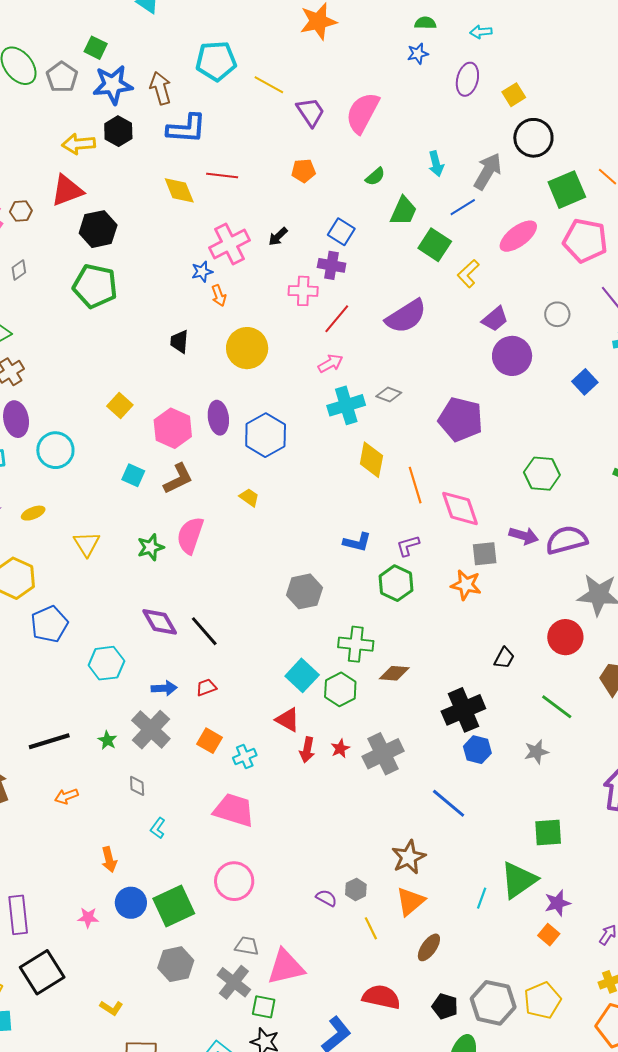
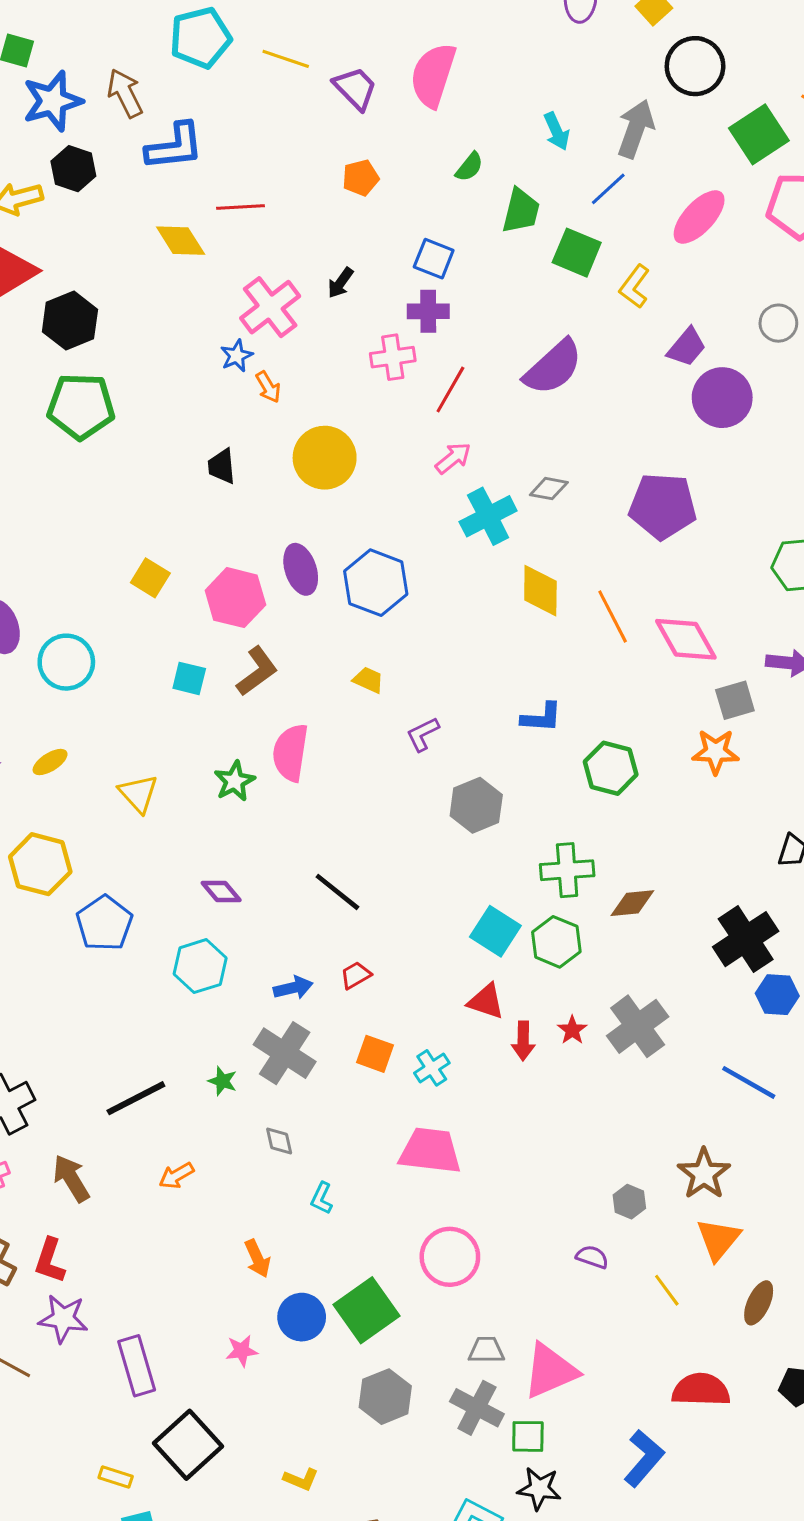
purple L-shape: (408, 546) -> (423, 734), moved
purple diamond: (160, 622) -> (221, 892), moved, size x0.7
gray hexagon: (356, 890) -> (629, 1202), moved

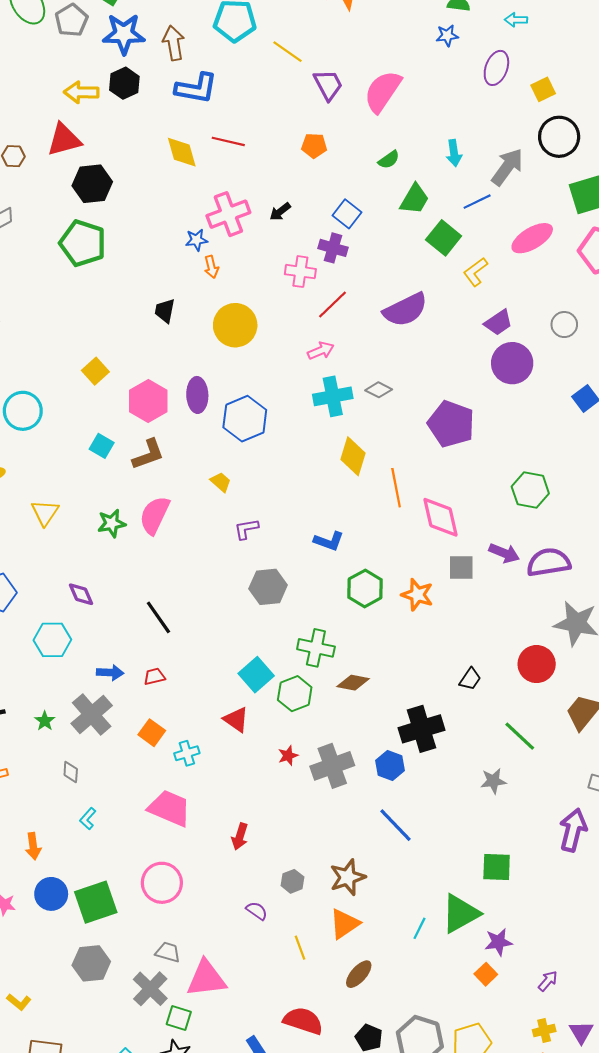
orange star: (716, 752) -> (417, 595), moved
blue hexagon: (777, 995) -> (390, 766), moved
red arrow: (523, 1041) -> (240, 837), moved

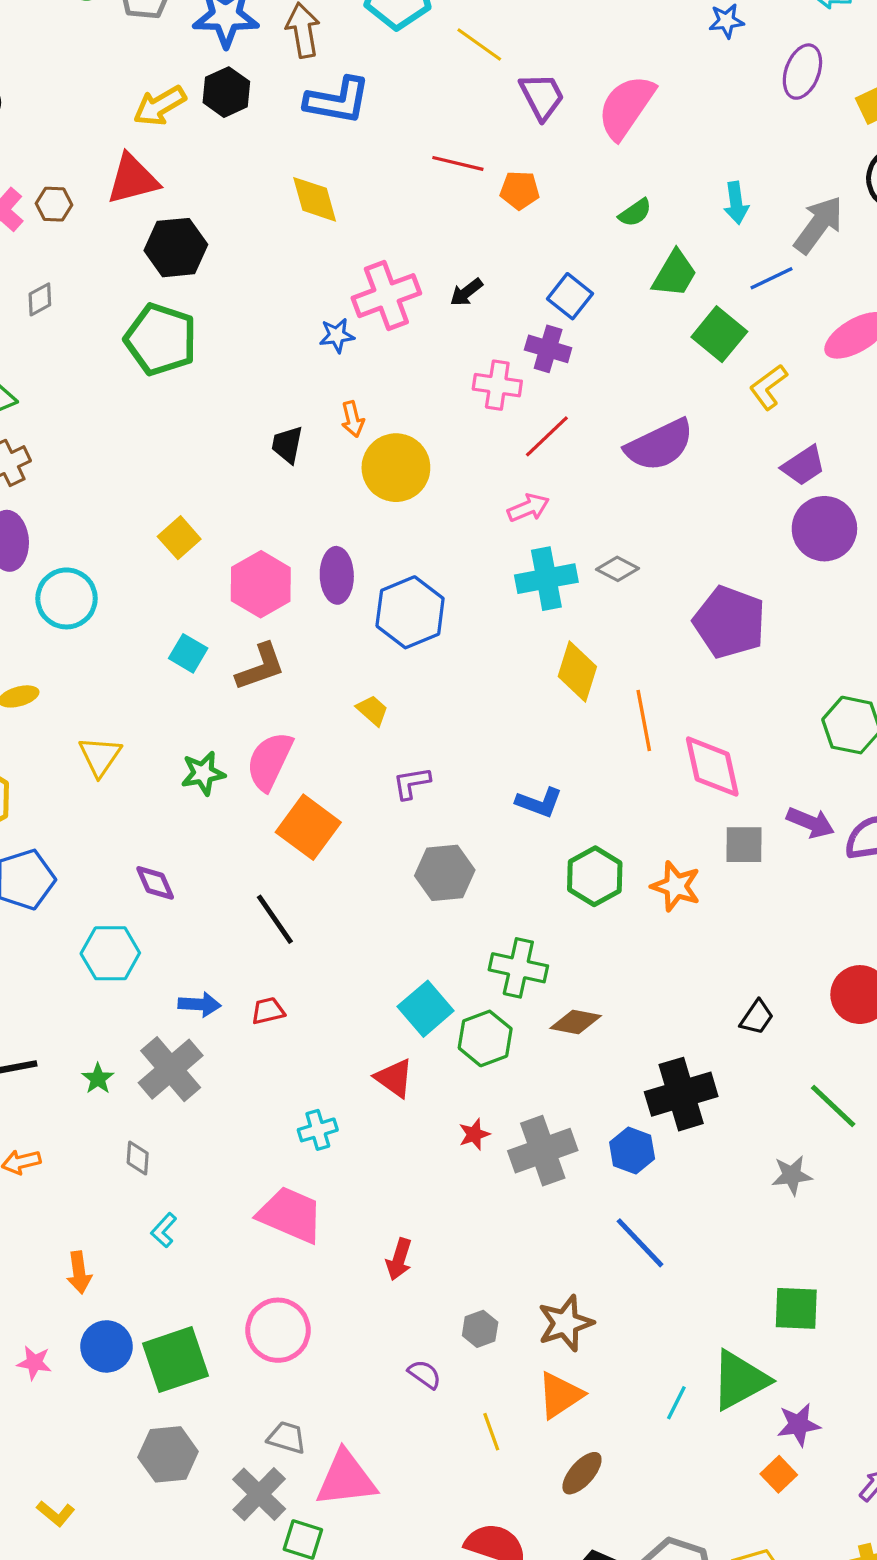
yellow arrow: (81, 92) -> (160, 106), turned -32
red line: (228, 141) -> (458, 163), moved
orange arrow: (211, 267) -> (353, 419), moved
orange square: (152, 733) -> (308, 827), moved, size x1.5

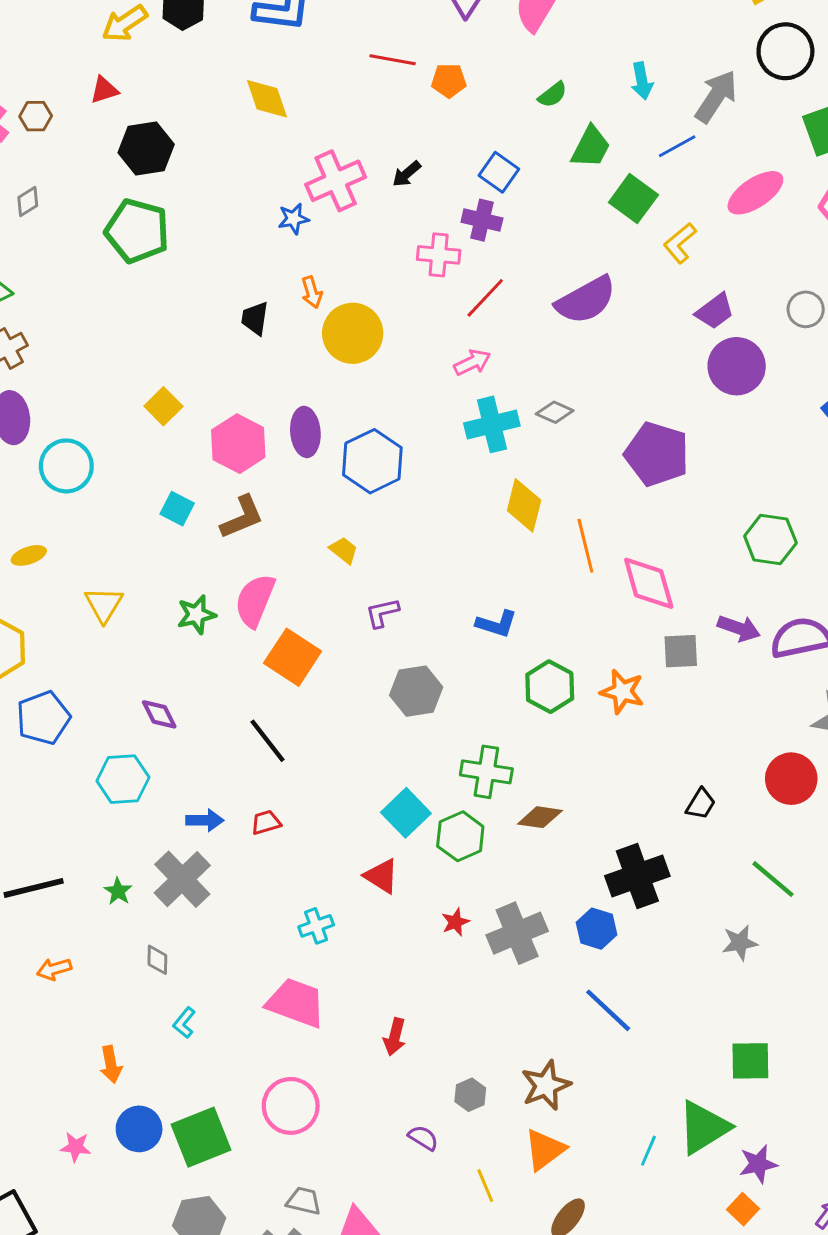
red triangle: (133, 179) -> (104, 90), size x0.6

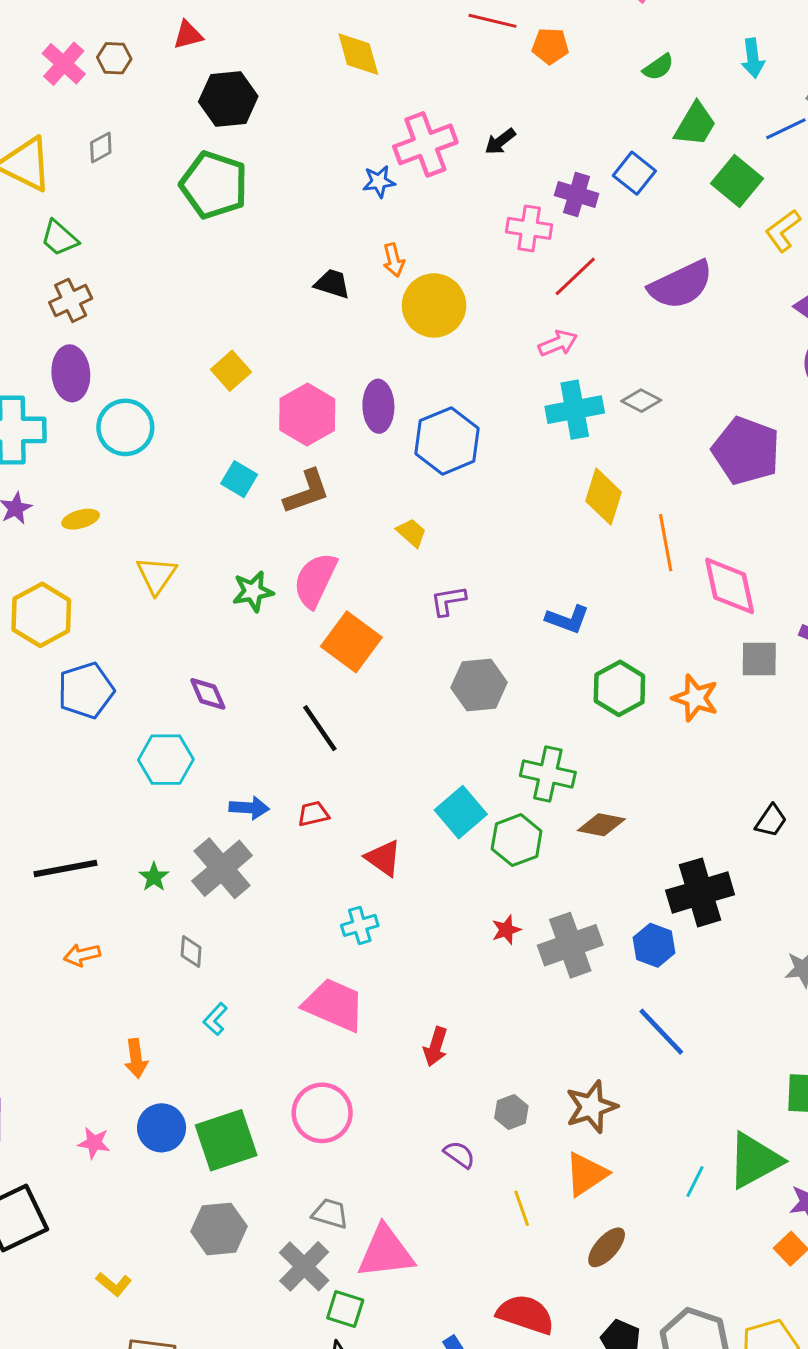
blue square: (499, 172) -> (634, 173), moved
black trapezoid: (255, 318) -> (332, 284), turned 96
red triangle: (381, 876) -> (383, 858), moved

